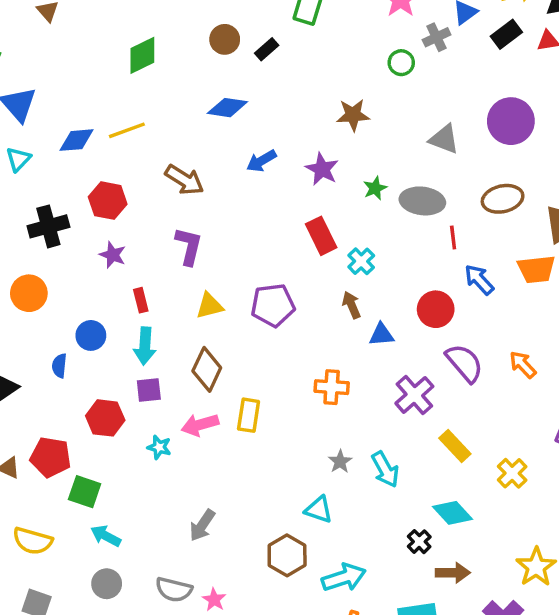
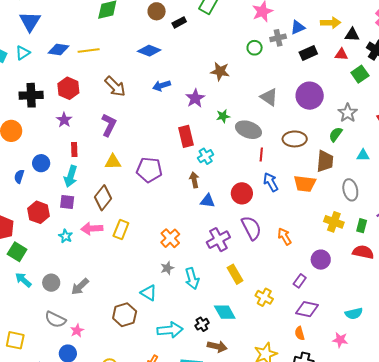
black rectangle: (506, 34) -> (308, 53), moved
orange cross: (332, 387) -> (170, 238), moved, turned 30
yellow cross: (512, 473) -> (264, 297), turned -30
cyan arrow: (344, 578) -> (170, 330), moved
gray circle: (107, 584) -> (51, 283), moved

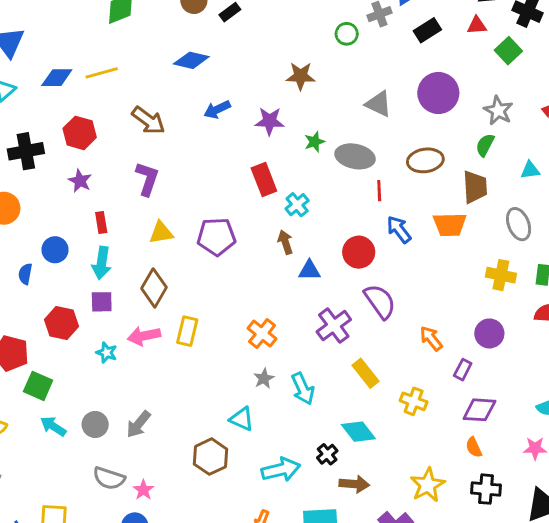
purple star: (195, 98) -> (270, 121), turned -30
orange arrow: (284, 236) -> (431, 338), moved

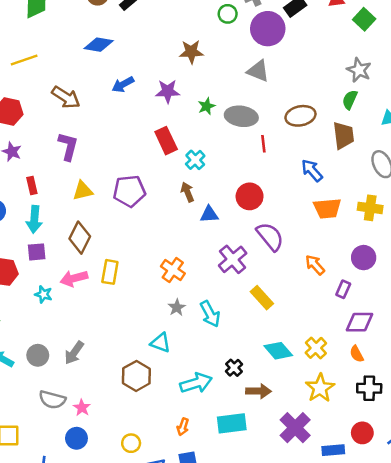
purple circle: (438, 93) -> (268, 29), moved
orange trapezoid: (450, 225) -> (327, 208), moved
blue arrow: (399, 229) -> (312, 170), moved
yellow cross: (414, 401) -> (316, 348), moved, turned 30
cyan diamond: (358, 432) -> (278, 351), moved

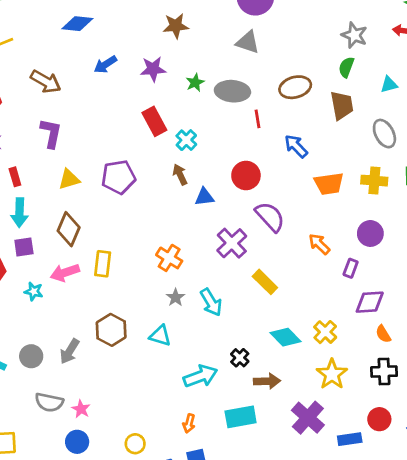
blue arrow: (312, 170) -> (296, 146), moved
orange semicircle: (357, 354) -> (383, 334), moved
brown hexagon: (136, 376) -> (111, 330), moved

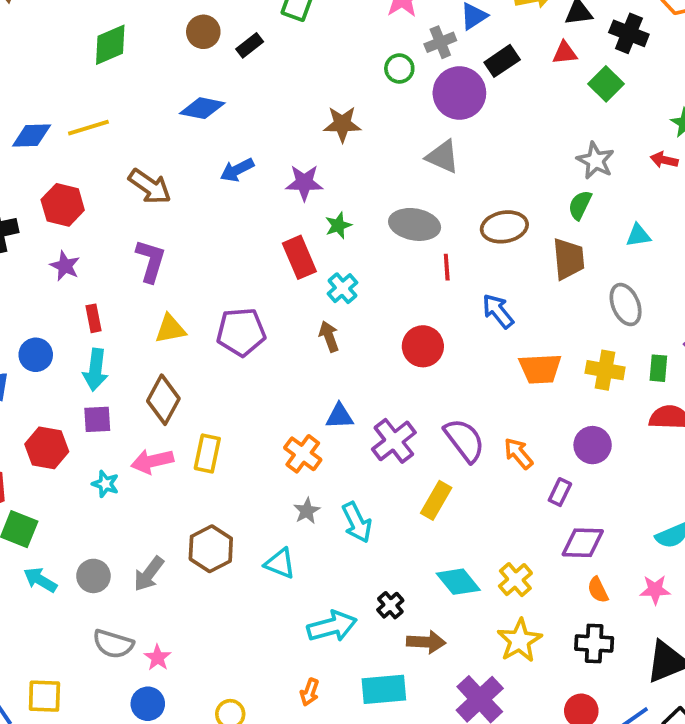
green star: (195, 83) -> (338, 225), moved
blue triangle: (204, 197) -> (340, 416), moved
purple semicircle: (270, 217) -> (464, 440), moved
yellow rectangle: (265, 282) -> (436, 500), turned 70

